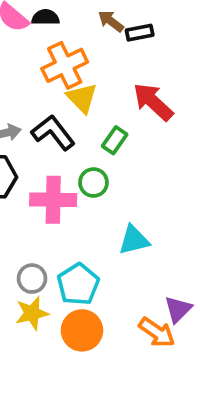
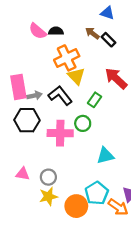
black rectangle: (140, 33) -> (108, 40), turned 56
cyan pentagon: (78, 284) -> (97, 193), moved

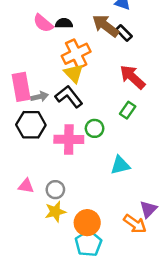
brown arrow: (92, 33) -> (106, 26), size x1.6
yellow triangle: (76, 76) -> (74, 73), moved
green rectangle: (95, 100) -> (128, 110), moved
cyan pentagon: (97, 193) -> (88, 243), moved

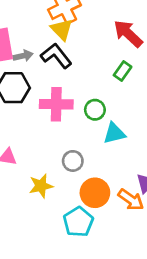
green circle: (95, 128) -> (95, 110), moved
gray circle: (55, 190) -> (73, 161), moved
orange circle: (87, 223) -> (95, 193), moved

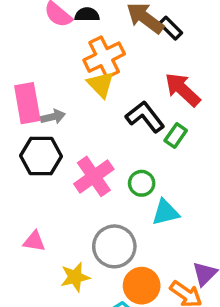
black L-shape: (56, 56) -> (145, 117), moved
pink cross: (56, 104) -> (94, 176), turned -36
gray circle: (73, 161) -> (114, 246), size x1.6

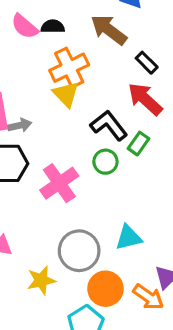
black rectangle: (171, 28) -> (147, 63), moved
green circle: (142, 183) -> (105, 162), moved
cyan triangle: (165, 212) -> (129, 238), moved

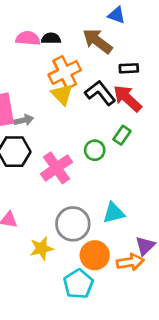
pink semicircle: (25, 26) -> (28, 38), turned 145
black rectangle: (147, 63) -> (129, 68), turned -48
black L-shape: (109, 125) -> (100, 93), moved
orange arrow: (148, 297) -> (130, 262), turned -44

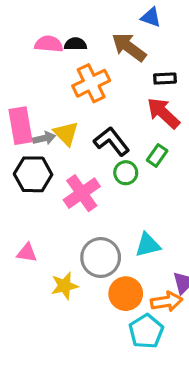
black L-shape: (100, 93) -> (112, 141), moved
yellow triangle: (62, 94) -> (66, 133), moved
cyan pentagon: (78, 284) -> (146, 331), moved

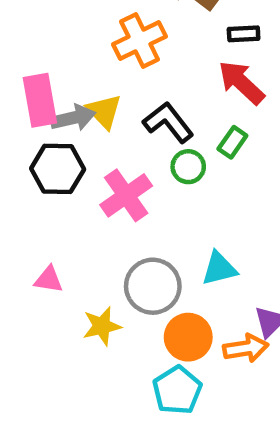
gray arrow: (44, 138) -> (73, 118), size x1.4
cyan pentagon: (146, 331) -> (177, 390), moved

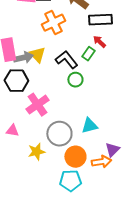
black rectangle: (244, 34) -> (100, 20), size x1.6
red arrow: (241, 83) -> (99, 42), size x0.6
green rectangle: (232, 142) -> (88, 54), moved
pink cross: (126, 195) -> (37, 105), moved
cyan pentagon: (177, 390) -> (70, 181), turned 30

